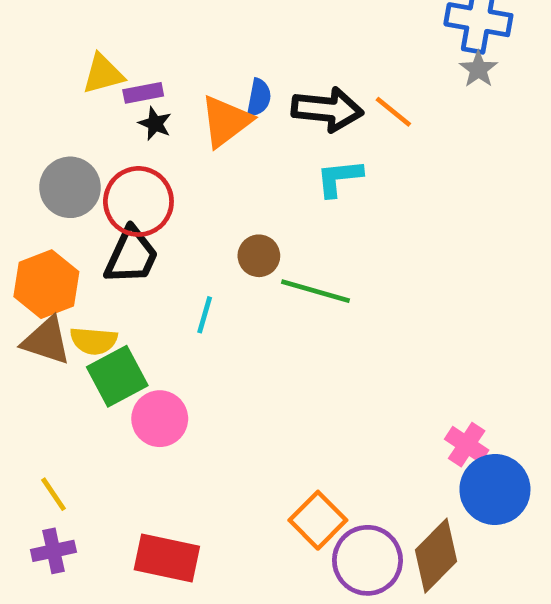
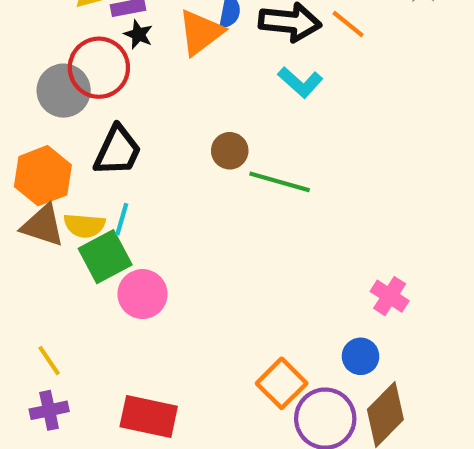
cyan L-shape: (339, 178) -> (300, 82), turned -132
red circle: (138, 201) -> (99, 68), moved
cyan line: (205, 315) -> (122, 219), moved
pink cross: (467, 445) -> (390, 296), moved
blue circle: (495, 489) -> (361, 356), moved, size x0.6

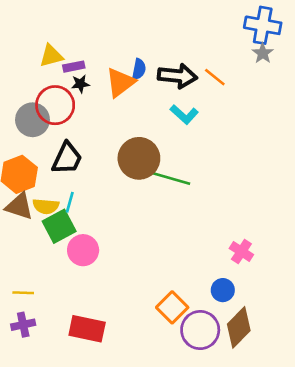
black star: (138, 34) -> (80, 84), turned -30
brown circle: (230, 151) -> (139, 158), size x1.8
yellow line: (49, 360) -> (23, 293), turned -54

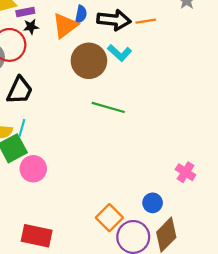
orange line: (215, 77) -> (146, 21), turned -48
brown circle: (139, 158) -> (89, 61), moved
pink cross: (241, 251) -> (186, 172), moved

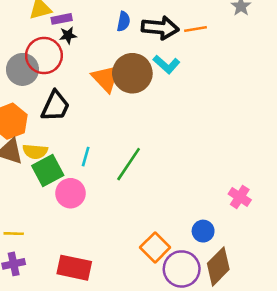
orange triangle: (65, 26) -> (106, 78), moved, turned -36
green line: (108, 107) -> (129, 164), moved, turned -72
cyan line: (22, 128) -> (86, 157), moved

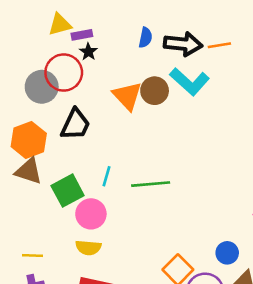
black star: (68, 35) -> (88, 52), turned -30
cyan L-shape: (166, 64) -> (190, 82), size x1.4
brown circle: (132, 73) -> (155, 91), size x0.7
yellow semicircle: (35, 152) -> (88, 248), moved
green line: (129, 164) -> (151, 184), turned 51

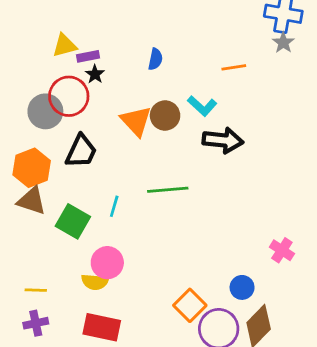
black arrow: (183, 44) -> (223, 140), moved
cyan L-shape: (190, 82) -> (202, 106), size x0.7
green line: (151, 184) -> (168, 190), moved
green square: (68, 191) -> (73, 221), turned -32
pink circle: (91, 214) -> (107, 263), moved

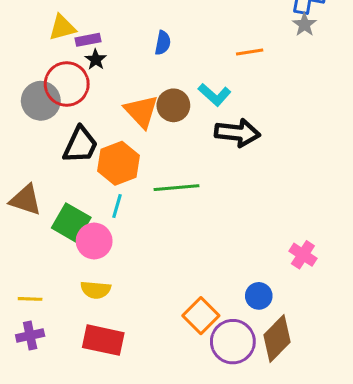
orange hexagon: (32, 168) -> (119, 163), moved
pink circle: (107, 263) -> (94, 241), moved

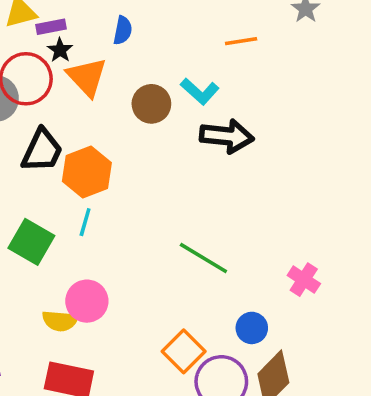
blue semicircle: (163, 43) -> (123, 30), moved
orange triangle: (141, 111) -> (87, 77), moved
green line: (176, 188) -> (203, 258), moved, turned 36
pink circle: (94, 241) -> (87, 301), moved

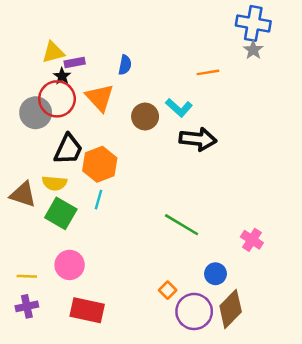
black star: (60, 50) -> (62, 76), moved
pink circle: (87, 301) -> (70, 265), moved
yellow semicircle: (60, 321) -> (54, 183), moved
orange square: (184, 351) -> (168, 290), size x0.6

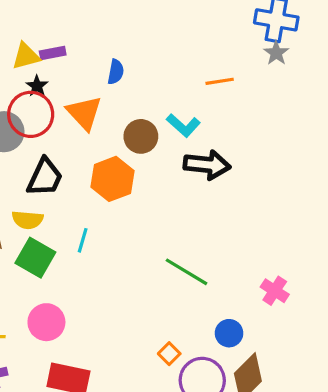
purple rectangle: (75, 62) -> (53, 53), moved
orange hexagon: (100, 164) -> (113, 179), moved

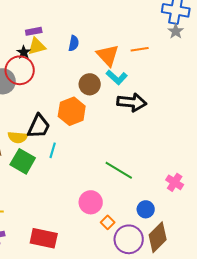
yellow triangle: (26, 56) -> (37, 46), moved
orange triangle: (84, 113) -> (108, 55), moved
black trapezoid: (45, 177) -> (39, 126), moved
pink circle: (46, 322) -> (91, 202), moved

